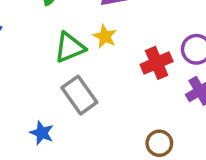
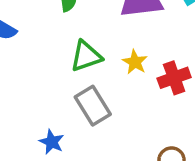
yellow star: (105, 36) -> (135, 62), moved

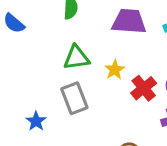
red cross: (174, 78) -> (144, 88), turned -30

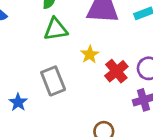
green triangle: (76, 58) -> (56, 29), moved

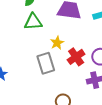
gray rectangle: (53, 81) -> (46, 63), moved

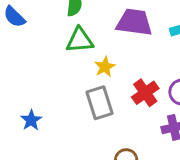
yellow star: (57, 43) -> (105, 67), moved

